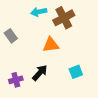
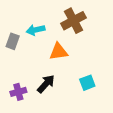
cyan arrow: (39, 12) -> (36, 30), moved
gray rectangle: (11, 36) -> (13, 41), turned 56

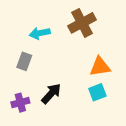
gray rectangle: (13, 41) -> (24, 61), moved
orange triangle: (59, 52) -> (100, 67), moved

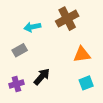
gray rectangle: (24, 61) -> (20, 50), turned 40
cyan square: (97, 92) -> (86, 83), moved

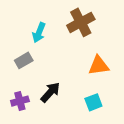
cyan arrow: (32, 27) -> (39, 33), turned -56
cyan square: (86, 83) -> (93, 102), moved

